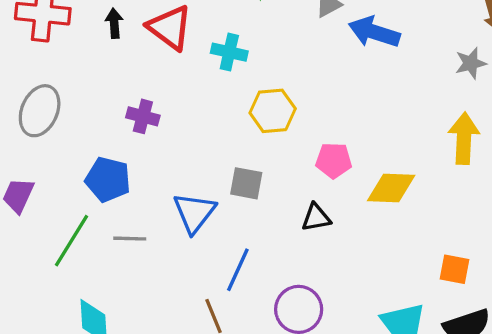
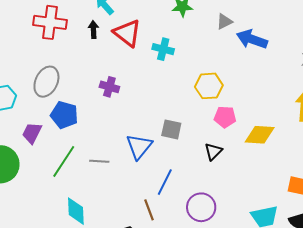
yellow hexagon: (273, 111) -> (209, 86), moved
blue pentagon: (108, 179) -> (64, 115), moved
black triangle: (316, 218) -> (213, 152), turned -36

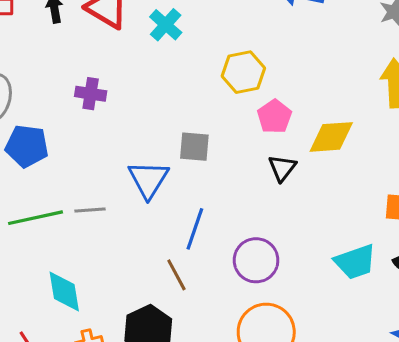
cyan cross: (163, 49) -> (166, 25), turned 35
pink pentagon: (225, 117) -> (275, 117), turned -30
black triangle: (213, 152) -> (282, 168), moved
green line: (64, 161) -> (35, 218), turned 52

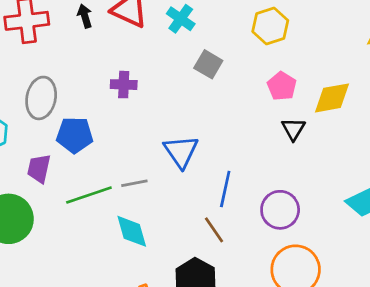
yellow hexagon: (243, 72) -> (270, 26), moved
gray square: (194, 147) -> (208, 64), moved, turned 32
cyan diamond: (64, 291) -> (132, 231), moved

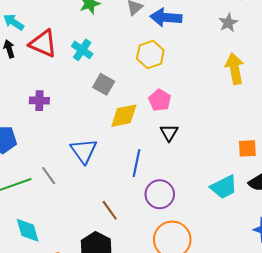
yellow diamond: (332, 98) -> (124, 116), moved
gray line: (134, 183) -> (49, 176), turned 66
blue line: (225, 189) -> (137, 163), moved
cyan diamond: (132, 231) -> (28, 230), moved

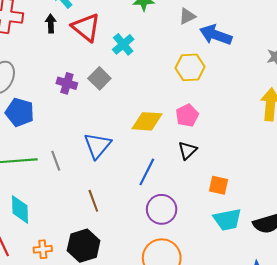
gray square: (104, 84) -> (99, 78), moved
orange square: (247, 148) -> (218, 185), moved
brown line: (110, 210) -> (93, 201), moved

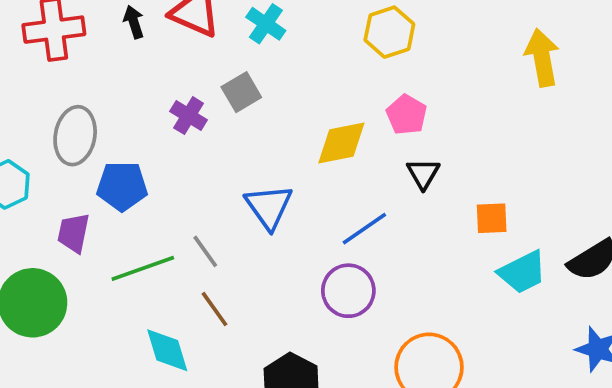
gray square: (99, 78) -> (241, 92), turned 30
purple cross: (67, 83) -> (189, 116), turned 30
blue line: (147, 172) -> (364, 229), turned 44
brown line: (93, 201) -> (215, 309), moved
purple circle: (162, 209) -> (348, 291), moved

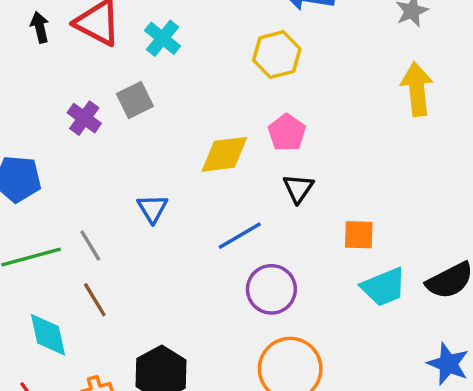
blue triangle: (269, 207) -> (152, 208), size x0.7
purple circle: (348, 291) -> (271, 289), moved

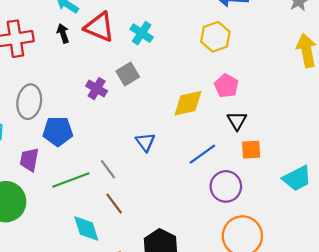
orange square: (359, 235) -> (251, 150), moved

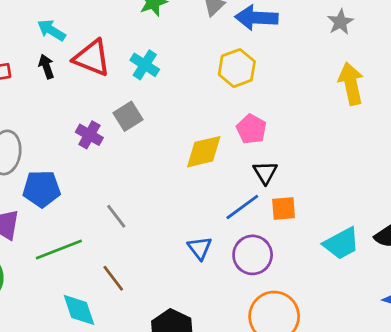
blue triangle: (145, 142) -> (200, 248), moved
blue line: (202, 154) -> (242, 207), moved
gray line: (108, 169) -> (116, 216), moved

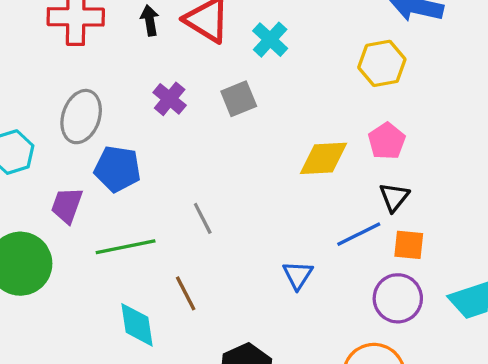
purple cross: (89, 135) -> (170, 99), moved
purple circle: (253, 255) -> (398, 298), moved

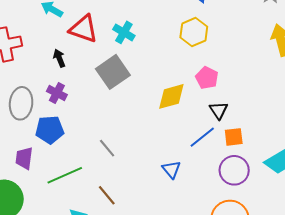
black arrow: (150, 20) -> (59, 58), moved
purple cross: (170, 99) -> (57, 93), moved
gray square: (239, 99) -> (113, 72), size x1.5

